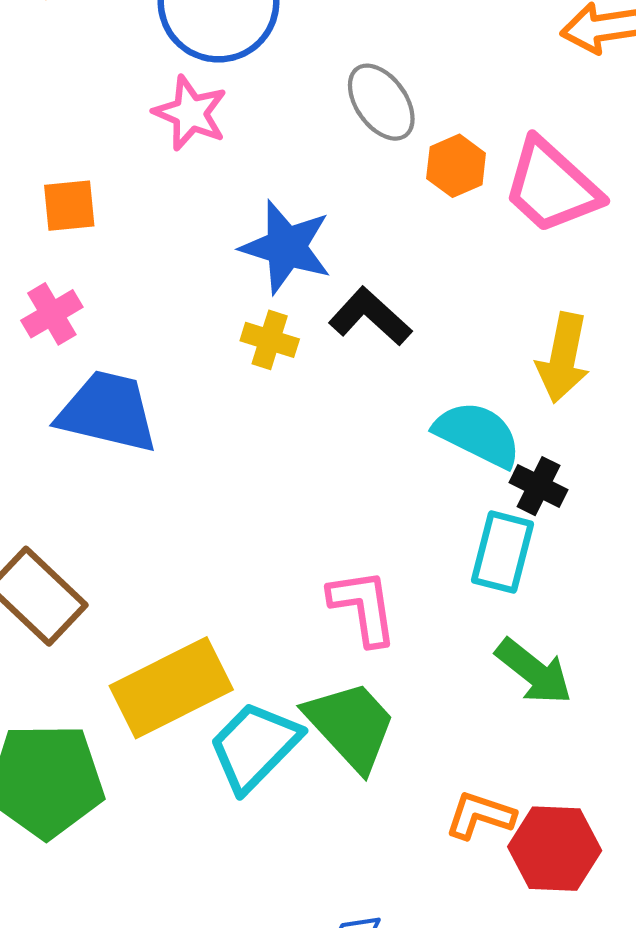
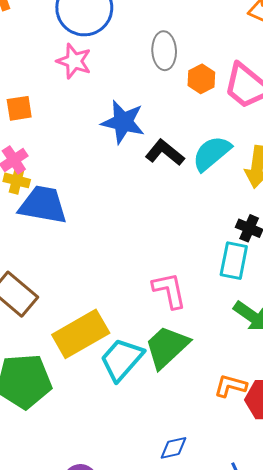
gray ellipse: (381, 102) -> (164, 51), turned 36
yellow cross: (270, 340) -> (17, 180), moved
cyan semicircle: (478, 434) -> (212, 153), moved, turned -63
green trapezoid: (351, 726) -> (167, 347), turned -87

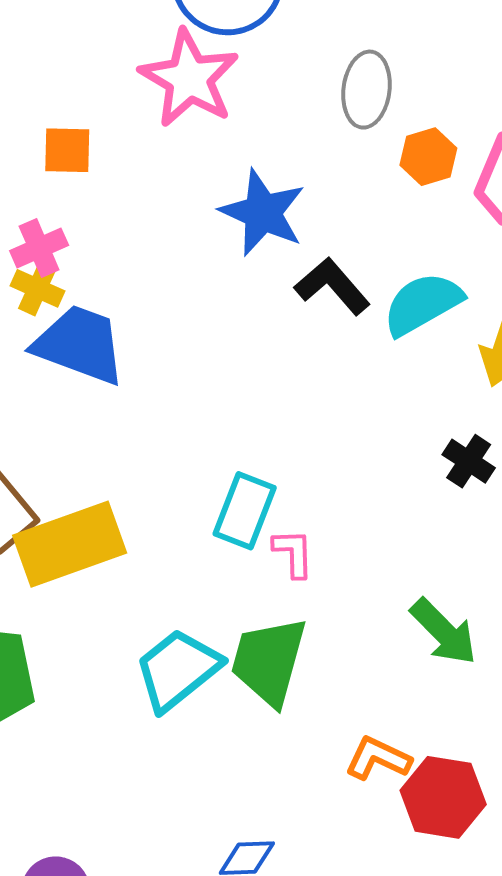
pink star: (74, 61) -> (189, 78), size x1.4
cyan rectangle: (234, 261) -> (245, 511), moved
pink L-shape: (169, 290) -> (293, 553), size x0.7
yellow rectangle: (81, 334) -> (70, 544), moved
green trapezoid: (167, 347) -> (269, 661), turned -42

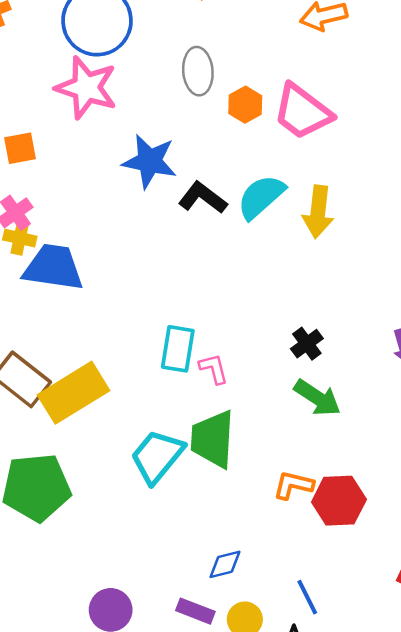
black cross: (469, 461) -> (307, 344), moved, turned 32

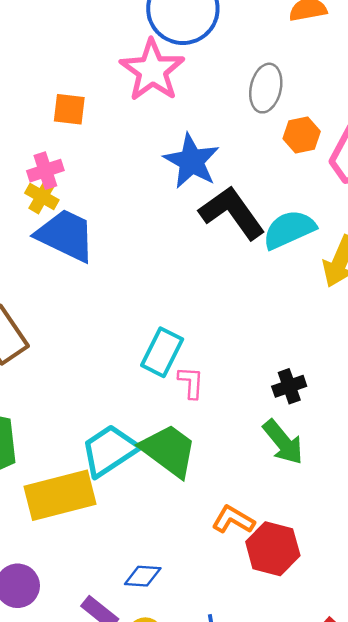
black L-shape: (203, 198) -> (232, 213), size x1.4
yellow rectangle: (73, 393) -> (60, 495), moved
green trapezoid: (213, 439) -> (169, 451), turned 106

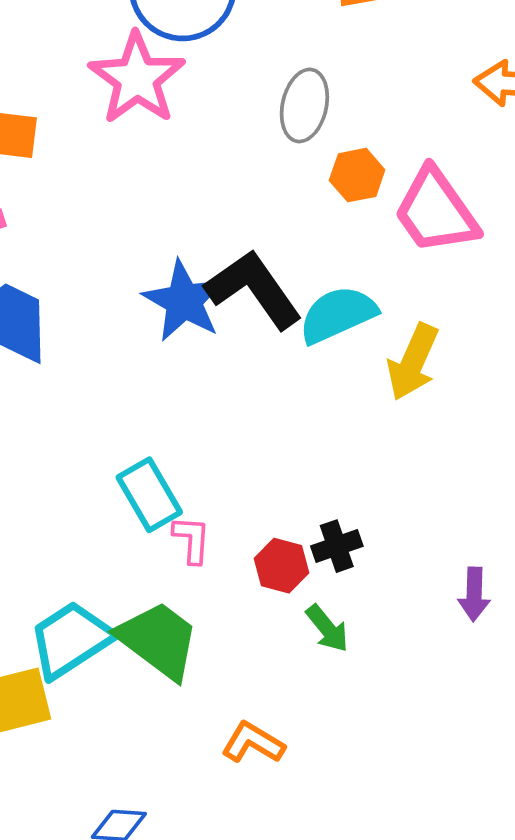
blue star: (191, 161) -> (184, 301), moved
cyan rectangle: (162, 352) -> (149, 495), turned -57
green arrow: (283, 442) -> (327, 628), size x0.7
red hexagon: (273, 549) -> (281, 566), moved, size x0.7

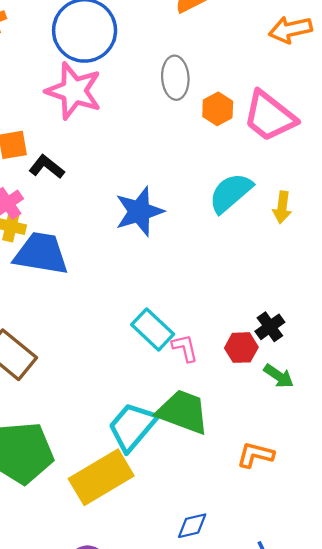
black L-shape: (254, 289) -> (47, 167), moved, size x0.6
blue star: (184, 301) -> (139, 211), turned -30
yellow arrow: (413, 362) -> (282, 207), size x0.7

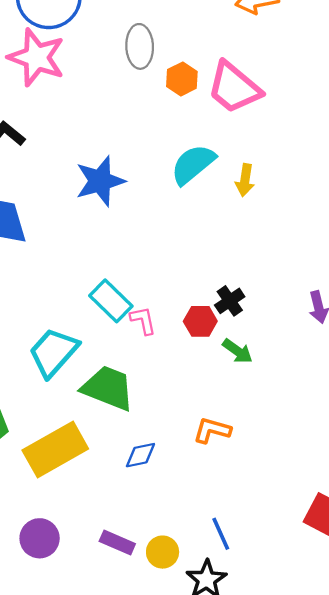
green trapezoid: (183, 412) -> (108, 388), moved
cyan trapezoid: (132, 427) -> (53, 352), moved
blue diamond: (192, 526) -> (140, 455), moved

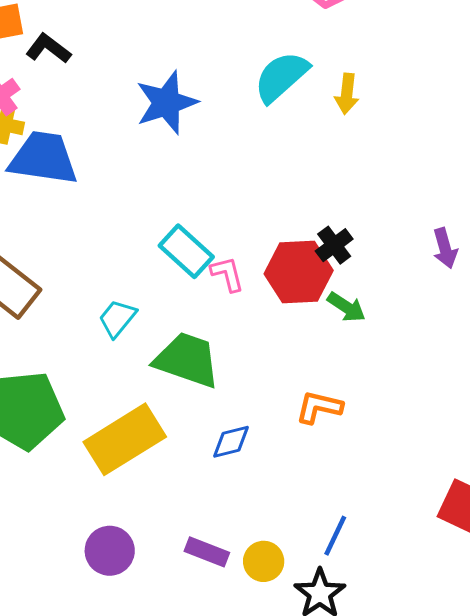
red hexagon: (200, 321) -> (299, 272), size x1.6
cyan trapezoid: (53, 352) -> (117, 318), size x0.6
blue line: (221, 534) -> (335, 536), turned 52

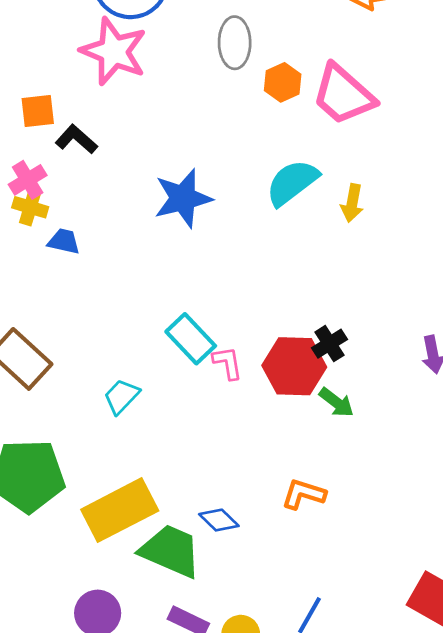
blue trapezoid: (43, 158) -> (64, 241), size x0.5
green trapezoid: (187, 360) -> (171, 551), moved
blue diamond: (231, 442) -> (219, 520), turned 54

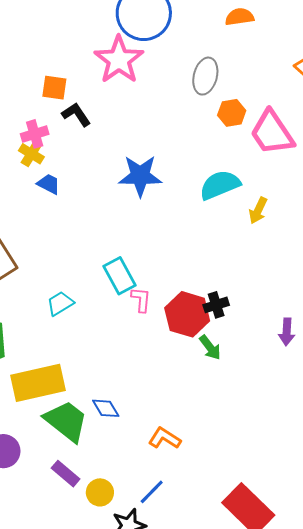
orange L-shape: (304, 494) -> (165, 438), moved

